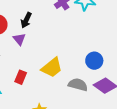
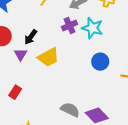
blue circle: (94, 61) -> (100, 62), moved
yellow trapezoid: (52, 68) -> (48, 57), moved

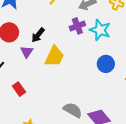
yellow trapezoid: (48, 57) -> (54, 56), turned -40
red rectangle: (15, 92) -> (19, 89), turned -72

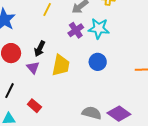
blue circle: (106, 64) -> (98, 62), moved

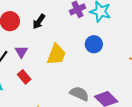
yellow trapezoid: (61, 65) -> (56, 54), moved
purple triangle: (33, 68) -> (21, 52), moved

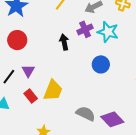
black arrow: (39, 22) -> (64, 42), moved, turned 133
yellow trapezoid: (56, 54) -> (53, 90), moved

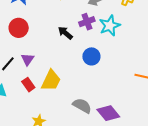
cyan star: (108, 32) -> (110, 26), turned 30
black arrow: (64, 42) -> (65, 33), turned -42
blue circle: (101, 64) -> (91, 56), moved

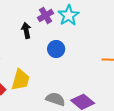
black arrow: (65, 33) -> (26, 30), turned 49

